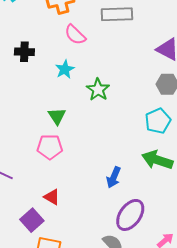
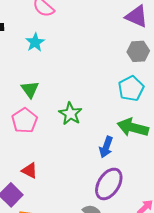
green star: (98, 90) -> (70, 114), moved
pink pentagon: (50, 147) -> (25, 121), turned -30
blue arrow: (114, 177) -> (106, 147), moved

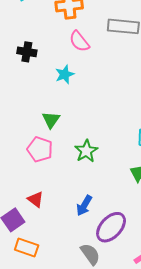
pink pentagon: (25, 121) -> (40, 149), turned -30
blue arrow: (106, 147) -> (84, 205), moved

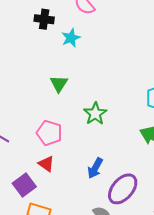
black cross: (27, 52) -> (44, 19), moved
pink pentagon: (40, 149) -> (49, 133), moved

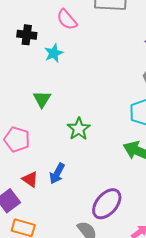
pink pentagon: (49, 133) -> (17, 139), moved
blue arrow: (95, 168) -> (57, 174), moved

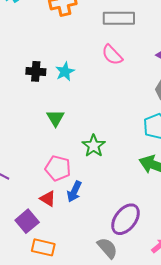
pink semicircle: (67, 20) -> (112, 55), moved
black cross: (27, 35) -> (36, 71), moved
pink pentagon: (17, 139) -> (58, 168), moved

